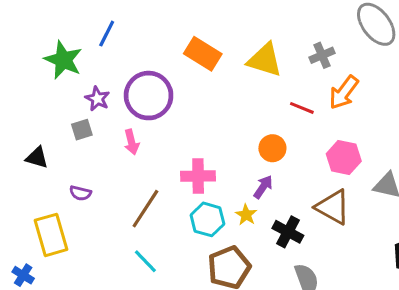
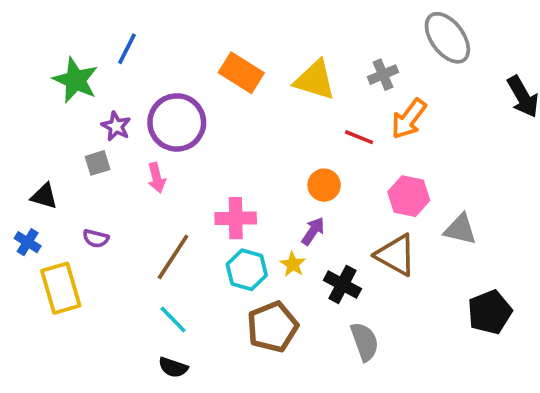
blue cross: (23, 275) -> (28, 242), moved

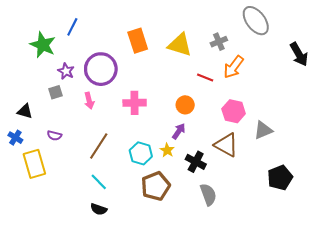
orange rectangle: (241, 73) -> (138, 41), turned 40
pink cross: (236, 218) -> (135, 103), moved
gray triangle: (460, 229) -> (263, 130), turned -36

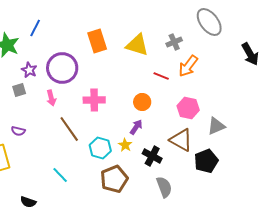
brown line: (99, 146) -> (69, 129), moved, turned -68
black pentagon: (280, 178) -> (206, 161), moved
black semicircle: (99, 209) -> (28, 202), moved

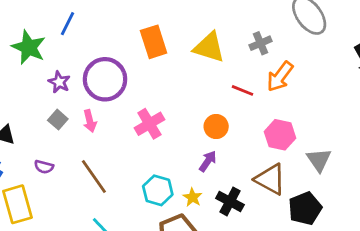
gray square: (19, 90) -> (58, 120), moved, turned -32
pink cross: (94, 100) -> (149, 124), turned -30
gray triangle: (216, 126) -> (319, 160), turned -42
brown line: (69, 129) -> (94, 176), moved
yellow star: (125, 145) -> (192, 197), moved

